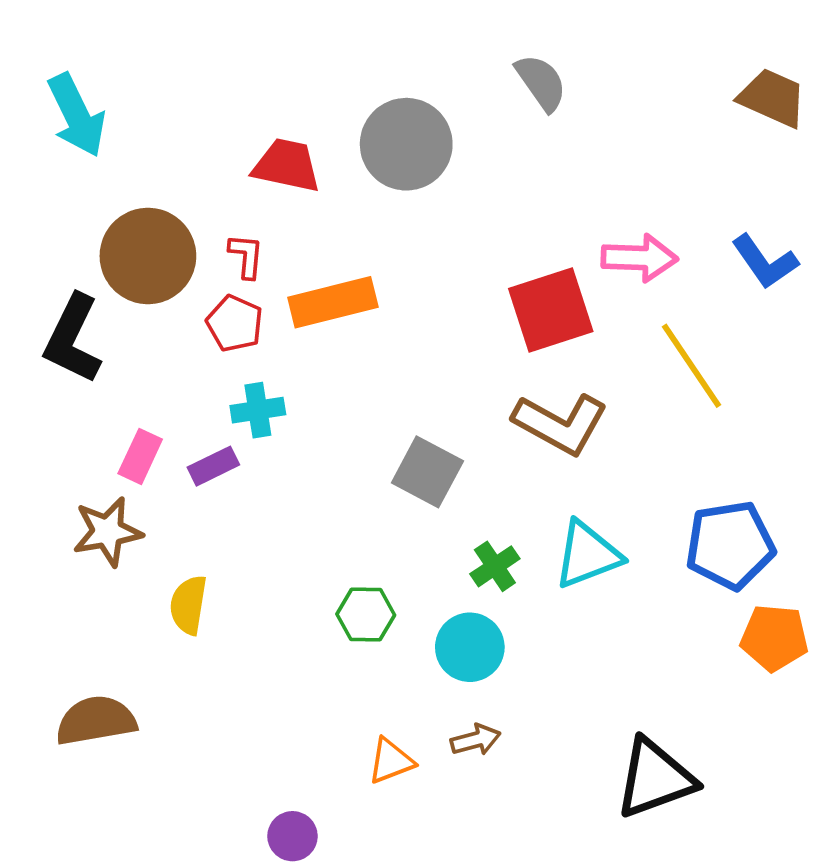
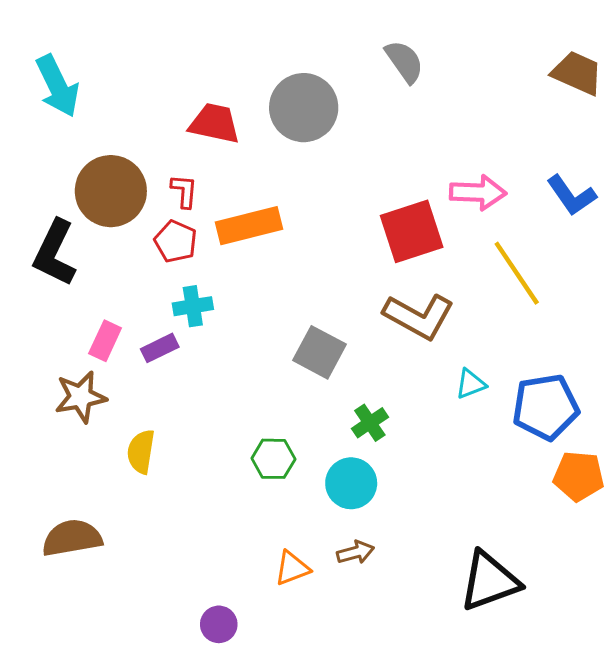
cyan triangle: (587, 555) -> (471, 384), moved, size x0.6

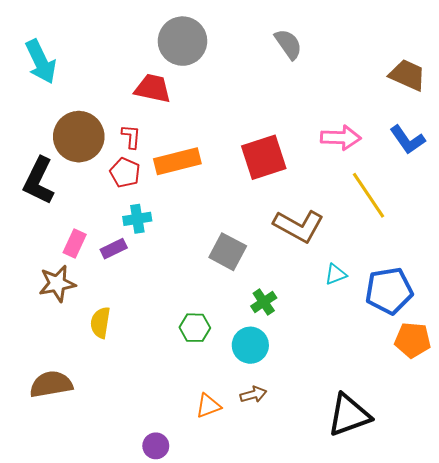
brown trapezoid: (577, 73) -> (408, 75), moved
gray circle: (304, 108) -> (183, 41), moved
red square: (412, 231) -> (264, 157), moved

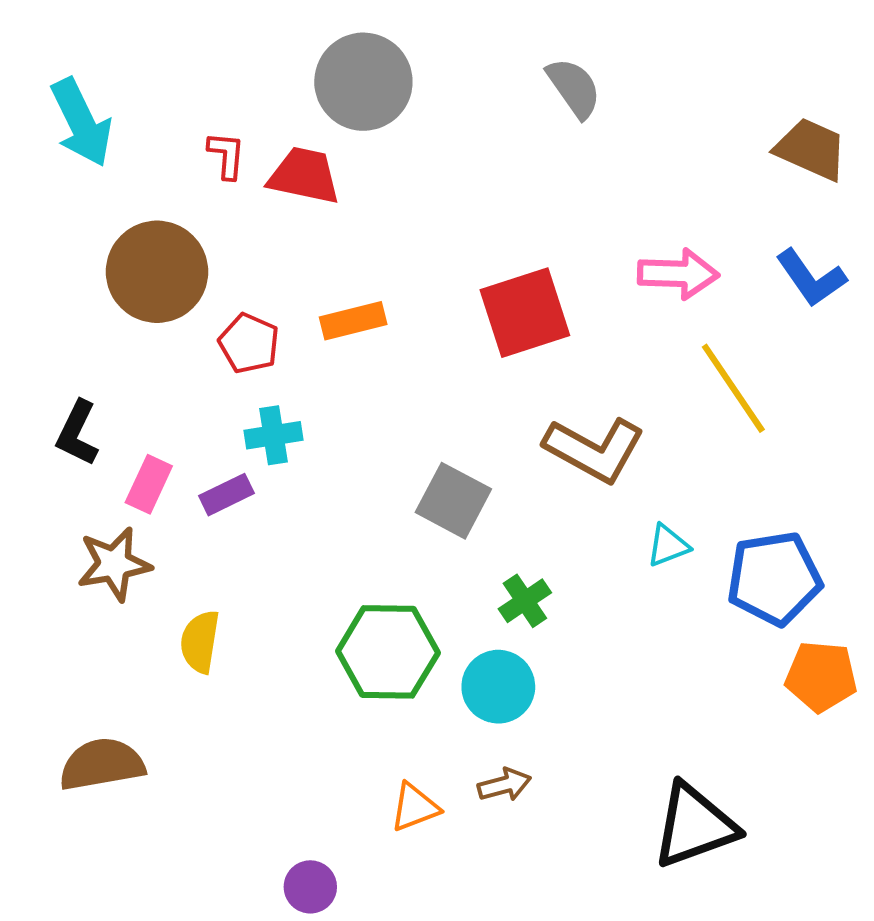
red L-shape: (131, 137) -> (226, 155), moved
orange rectangle: (177, 161) -> (353, 321), size x0.7
black L-shape: (39, 181) -> (77, 433), moved, size x0.7
green hexagon: (195, 328) -> (388, 652), size x1.6

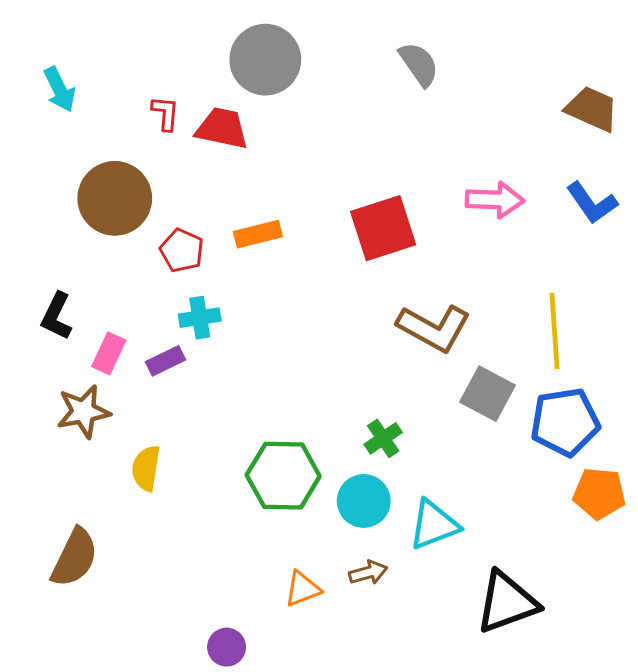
cyan arrow: (81, 123) -> (60, 89), size x0.7
yellow line: (733, 388) -> (555, 331), moved, turned 30
gray square: (453, 501) -> (487, 394), moved
cyan triangle: (668, 546) -> (434, 525), moved, size x1.6
brown semicircle: (102, 764) -> (74, 558), turned 126

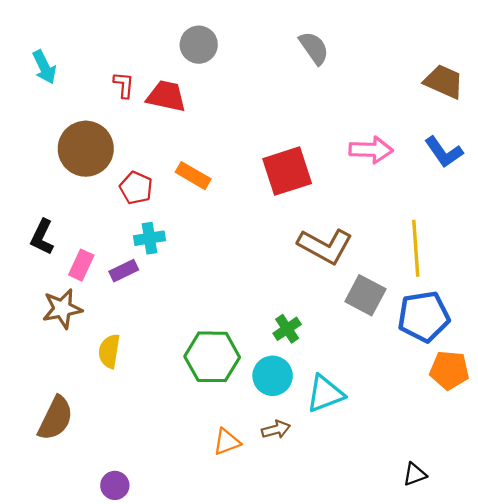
gray circle: (265, 60) -> (199, 45), size x0.7
orange rectangle: (258, 234) -> (193, 176), turned 44
black triangle: (507, 602) -> (415, 474), moved, size x0.5
purple circle: (227, 647) -> (115, 485), moved

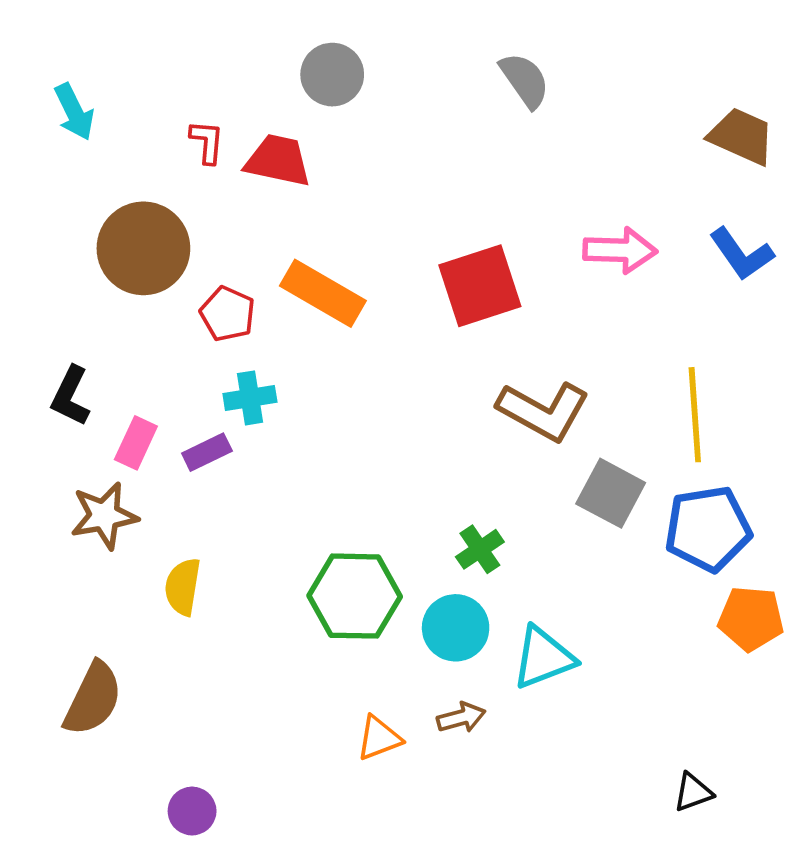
orange rectangle: (193, 176) -> (323, 293), size x1.4

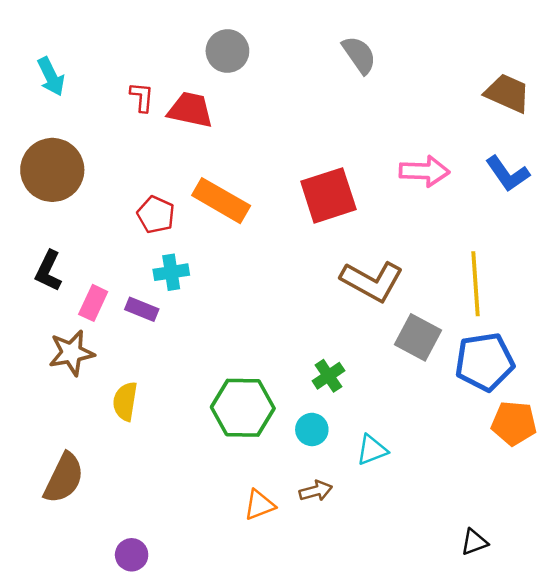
brown circle: (143, 248) -> (52, 170), moved
purple rectangle: (207, 452) -> (142, 309), turned 48
cyan circle: (456, 628) -> (312, 429), size x0.7
cyan triangle: (543, 658) -> (372, 450), size x0.7

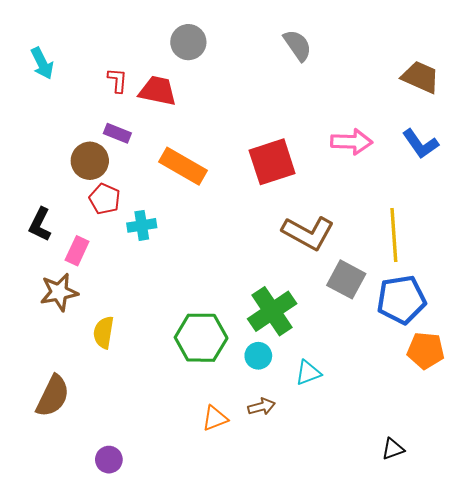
brown circle: (52, 170) -> (90, 161), moved, size x0.7
red pentagon: (156, 215) -> (105, 199), moved
purple rectangle: (142, 309) -> (117, 133), moved
green cross: (328, 376) -> (272, 311), size x1.8

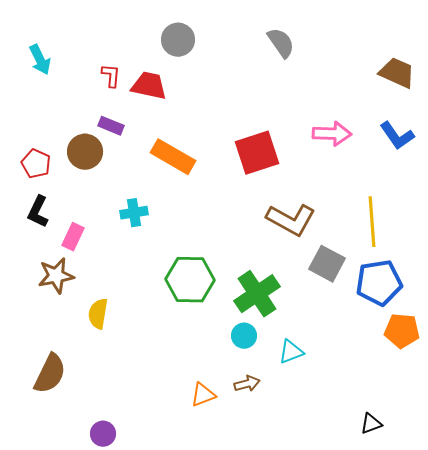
red pentagon: (105, 199) -> (36, 164), moved
green hexagon: (201, 338) -> (190, 280), moved

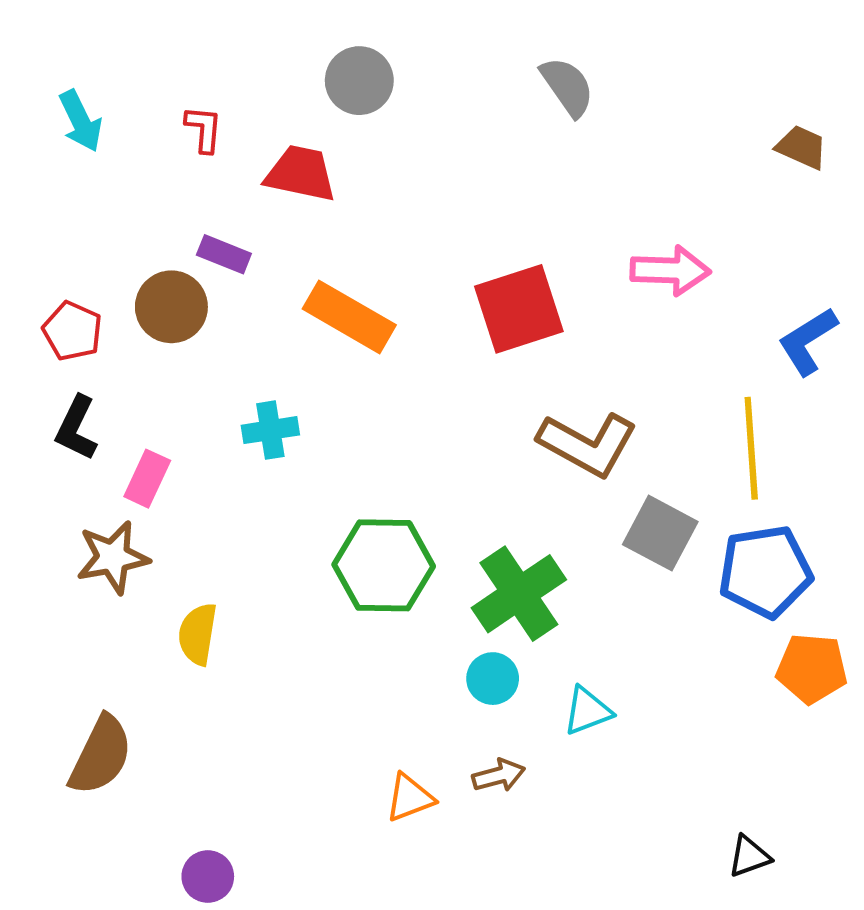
brown trapezoid: (397, 73) -> (802, 147), size x0.7
red L-shape: (111, 76) -> (204, 129), moved
blue L-shape: (397, 136) -> (808, 341), moved, turned 93

